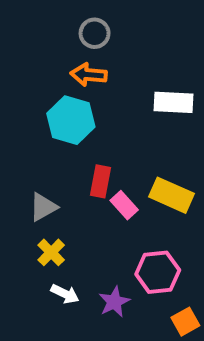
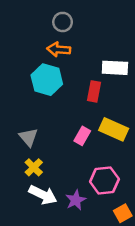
red rectangle: (100, 181) -> (94, 91), moved
pink rectangle: (124, 205) -> (82, 136), turned 72
gray triangle: (43, 207) -> (29, 137), turned -42
white arrow: (65, 294) -> (43, 195), size x1.5

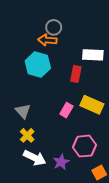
gray circle: (63, 22) -> (54, 27), moved

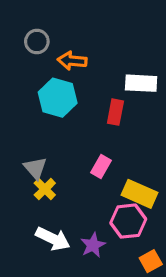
gray circle: (54, 27) -> (37, 41), moved
yellow rectangle: (92, 105) -> (139, 194), moved
yellow cross: (27, 135) -> (45, 189), moved

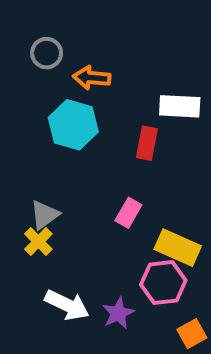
gray triangle: (35, 168) -> (45, 215), turned 35
yellow cross: (45, 189) -> (38, 242), moved

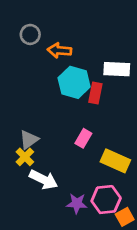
cyan hexagon: (73, 125) -> (74, 82), moved
pink hexagon: (163, 282) -> (106, 200), moved
white arrow: (67, 305) -> (44, 180), moved
purple star: (118, 313) -> (77, 204), turned 30

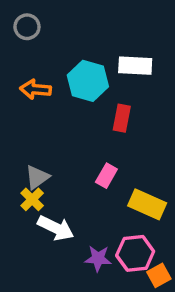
gray circle: (30, 34) -> (27, 27), moved
orange arrow: (59, 50) -> (35, 89), moved
white rectangle: (117, 69) -> (135, 66), moved
cyan hexagon: (74, 82) -> (88, 81), moved

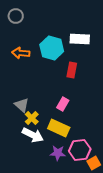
gray triangle: (37, 177) -> (22, 105), turned -42
yellow cross: (32, 199) -> (32, 118), moved
yellow rectangle: (147, 204) -> (59, 128), moved

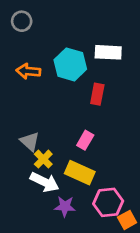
purple star: (58, 153) -> (65, 206), moved

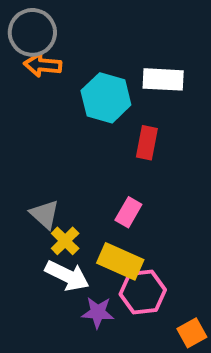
gray circle: (22, 21) -> (32, 32), size x1.5
orange arrow: (28, 71) -> (43, 65), moved
pink hexagon: (108, 202) -> (143, 292), moved

